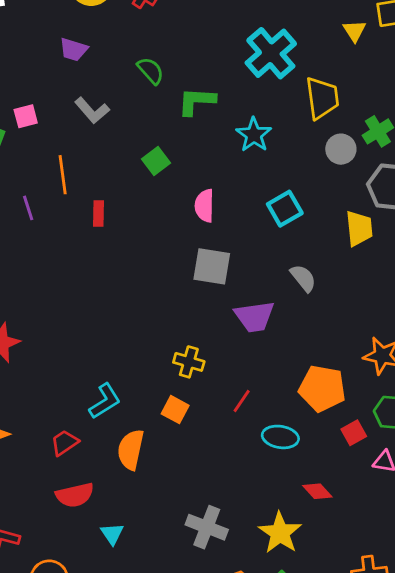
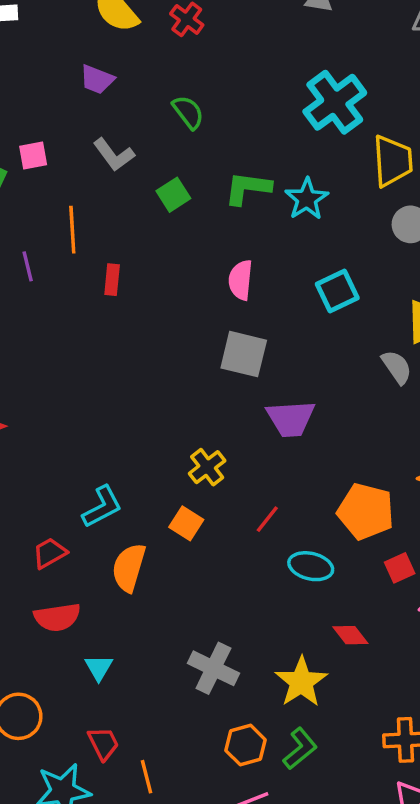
green L-shape: (197, 101) -> (248, 188), moved
green square: (156, 161) -> (173, 195), moved
gray semicircle: (303, 278) -> (397, 367), moved
yellow cross: (189, 362) -> (207, 467), turned 32

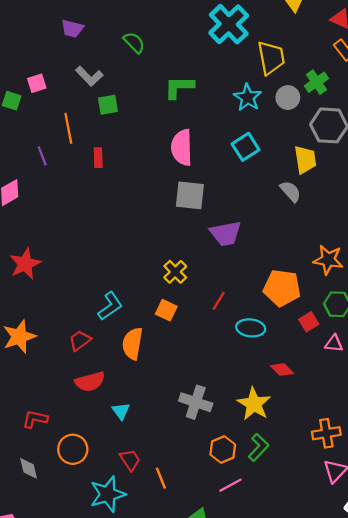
green square: (173, 195) -> (108, 105), moved, turned 30
cyan star: (307, 199) -> (248, 98), moved
pink semicircle: (241, 280) -> (182, 147), size x1.4

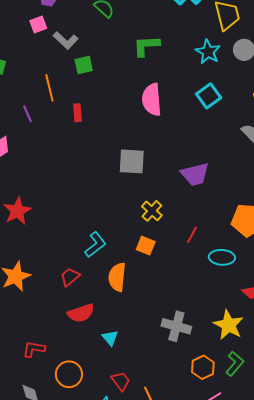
pink square: (37, 83) -> (38, 25), moved
gray square: (190, 195) -> (132, 161), moved

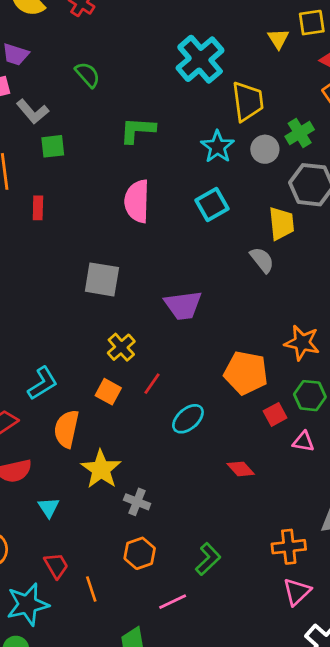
red line: (192, 235) -> (152, 384), moved
cyan ellipse: (222, 257) -> (188, 419), moved, turned -50
yellow star: (228, 325) -> (101, 469), moved
gray cross: (176, 326) -> (137, 502), size x0.7
orange hexagon: (203, 367) -> (140, 553), moved

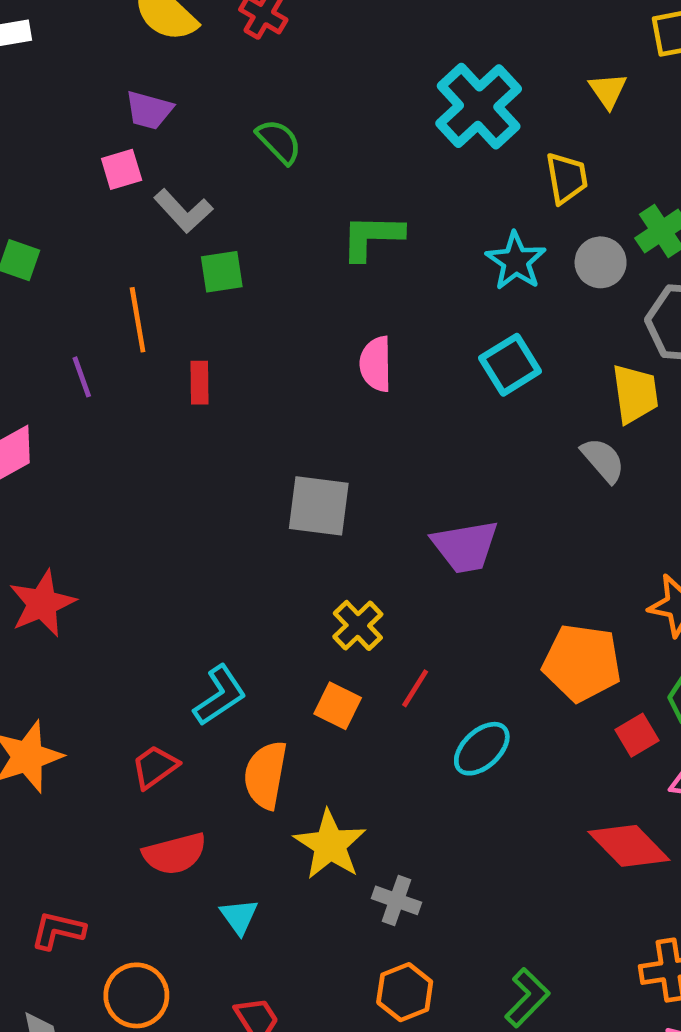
yellow triangle: (278, 39) -> (608, 90), moved
yellow trapezoid: (248, 101) -> (567, 178), size x0.7
pink semicircle: (137, 201) -> (376, 364), size x0.7
red diamond: (241, 469) -> (629, 846), moved, size x1.6

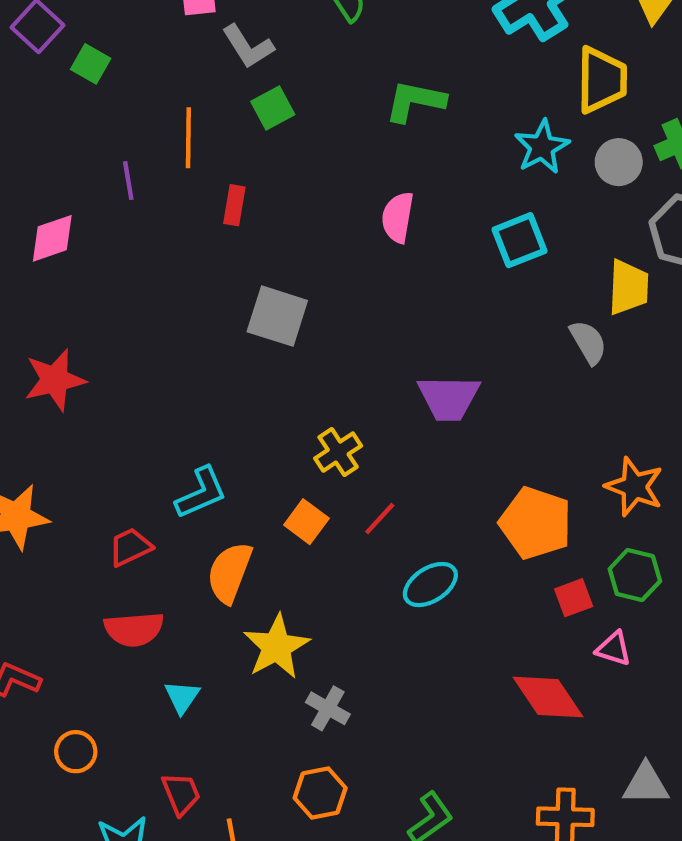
yellow trapezoid: (567, 178) -> (602, 80), size x1.4
green square: (222, 272) -> (273, 108), turned -30
gray square: (319, 506) -> (277, 316), moved
orange circle: (136, 995) -> (76, 752), size x0.7

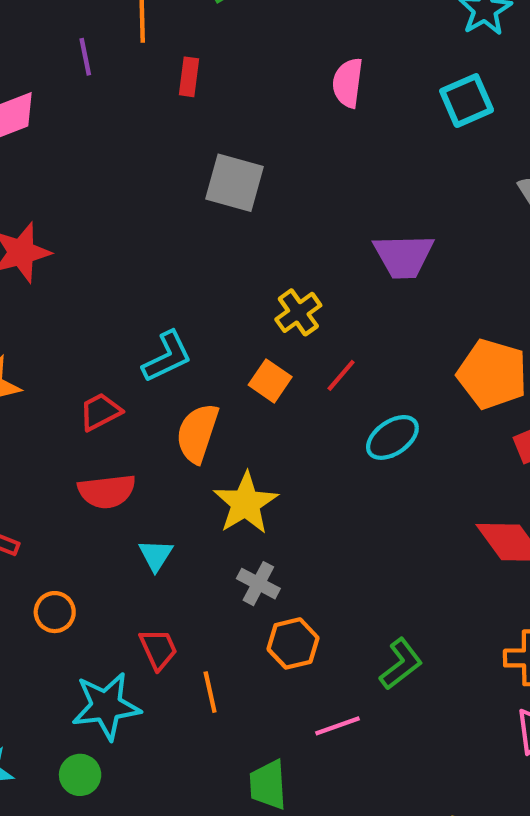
gray cross: (328, 708) -> (258, 584), moved

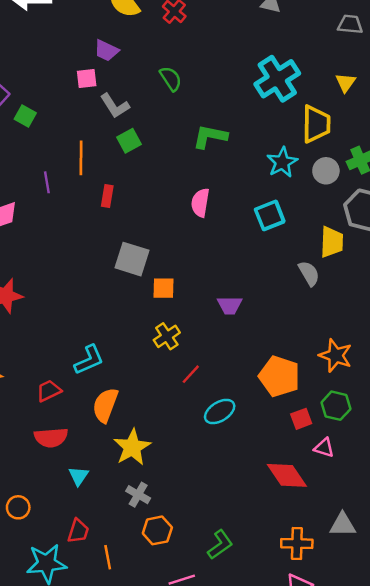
purple trapezoid: (404, 256) -> (230, 305), size x0.7
orange square: (270, 381) -> (164, 288), moved, turned -35
red trapezoid: (158, 649) -> (78, 531), turned 40

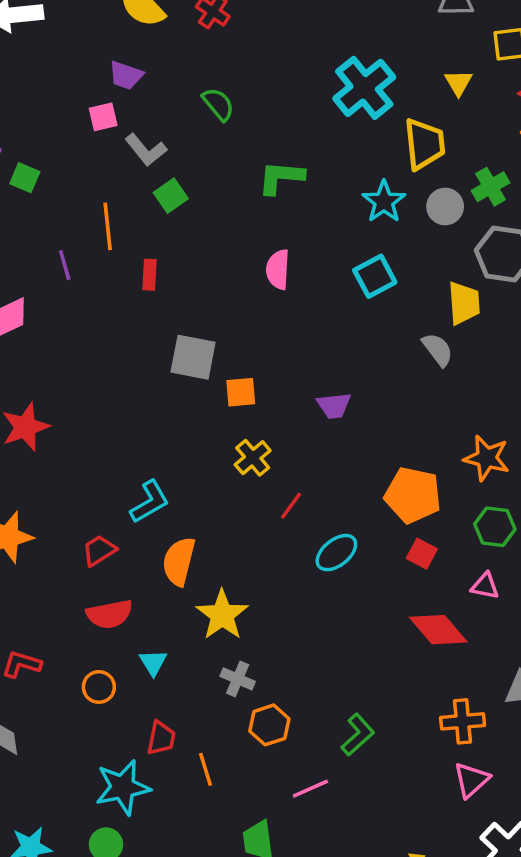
red square: (301, 419) -> (422, 554), moved, turned -35
orange circle: (18, 507) -> (99, 687), moved

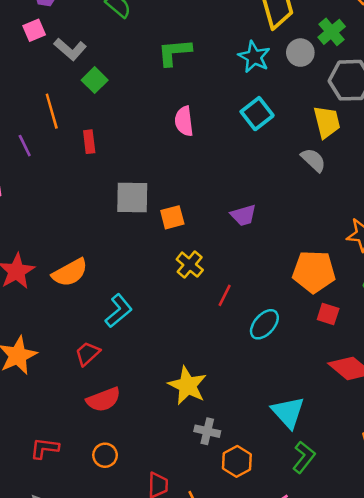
orange semicircle: (179, 561) -> (70, 273), moved, turned -123
cyan triangle: (153, 663) -> (288, 412), moved, size x1.6

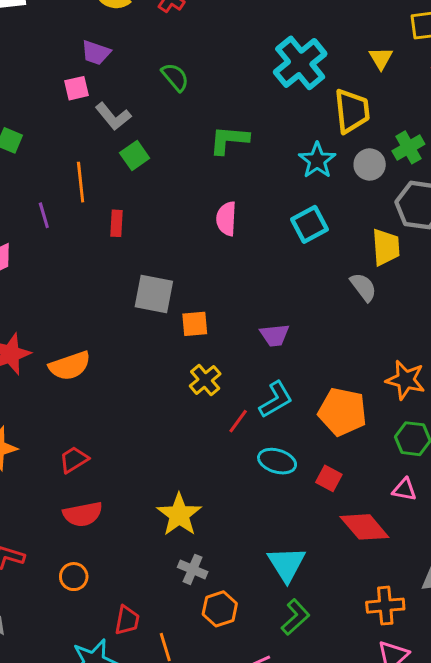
cyan L-shape: (119, 311) -> (276, 400), moved
red square: (328, 314) -> (329, 478), moved
cyan ellipse: (264, 324) -> (277, 461), turned 56

